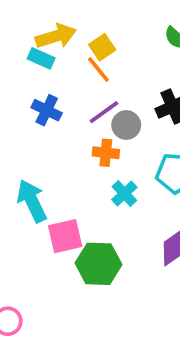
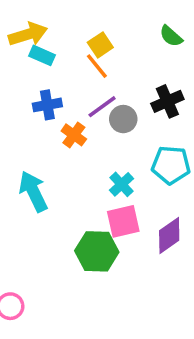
yellow arrow: (56, 36) -> (28, 34), moved
blue cross: (47, 110) -> (47, 105), turned -36
orange cross: (106, 153) -> (74, 135), moved, turned 30
pink square: (65, 236) -> (123, 221), moved

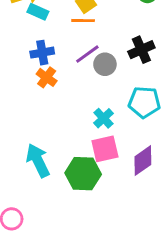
orange line: (97, 66) -> (83, 21), turned -50
orange cross: (74, 135) -> (47, 77), moved
cyan arrow: (33, 191) -> (38, 161), moved

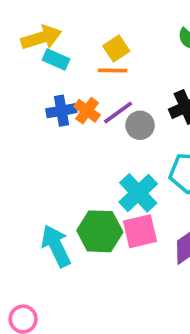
orange cross: (47, 77) -> (87, 111), moved
cyan cross: (103, 118) -> (138, 193), size x1.5
green hexagon: (83, 174) -> (100, 231), moved

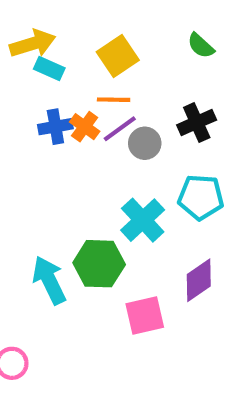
yellow square: (116, 49) -> (118, 56), size x1.4
orange line: (113, 70) -> (114, 100), moved
pink square: (140, 231) -> (145, 316), moved

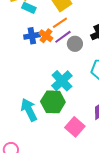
orange line: (114, 100) -> (60, 23), turned -35
cyan cross: (143, 220) -> (62, 81), moved
pink square: (145, 316) -> (75, 127), turned -36

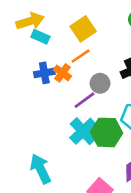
purple line: (63, 37) -> (84, 100), moved
green hexagon: (53, 102) -> (106, 132), moved

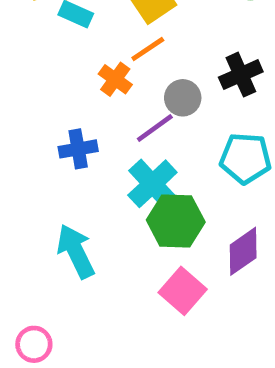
blue cross: (44, 73) -> (78, 149), moved
green hexagon: (106, 132) -> (176, 221), moved

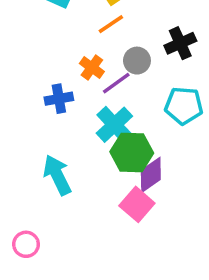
orange cross: (115, 79) -> (92, 67), moved
purple diamond: (243, 251) -> (151, 175), moved

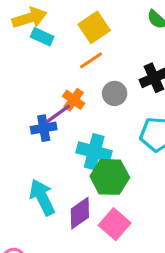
purple line: (116, 83) -> (58, 114), moved
cyan cross: (114, 125) -> (94, 152), turned -32
purple diamond: (151, 175) -> (80, 213), moved

